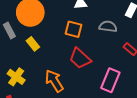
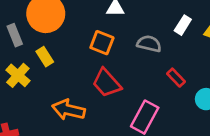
yellow cross: (16, 77) -> (18, 75), moved
orange arrow: (54, 81) -> (69, 110), turned -50

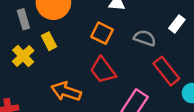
red rectangle: (176, 78) -> (166, 71), size x1.6

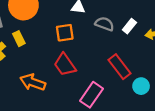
orange square: (102, 33) -> (65, 33), turned -36
gray semicircle: (145, 38) -> (104, 24), moved

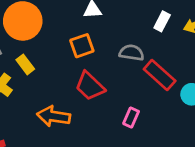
gray semicircle: (104, 24) -> (132, 53), moved
pink rectangle: (91, 95) -> (131, 117), size x0.6

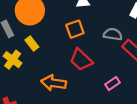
pink rectangle: (131, 117) -> (113, 84), turned 32

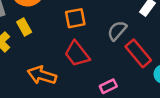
gray semicircle: (113, 34) -> (117, 31), turned -66

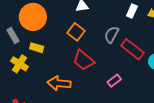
orange square: (75, 18) -> (76, 32), turned -30
yellow rectangle: (24, 27) -> (37, 48), turned -32

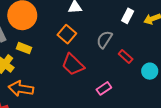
red rectangle: (132, 49) -> (126, 56), size x0.6
orange arrow: (59, 83) -> (21, 89), moved

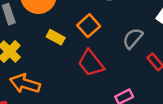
yellow rectangle: (24, 48) -> (56, 37), moved

